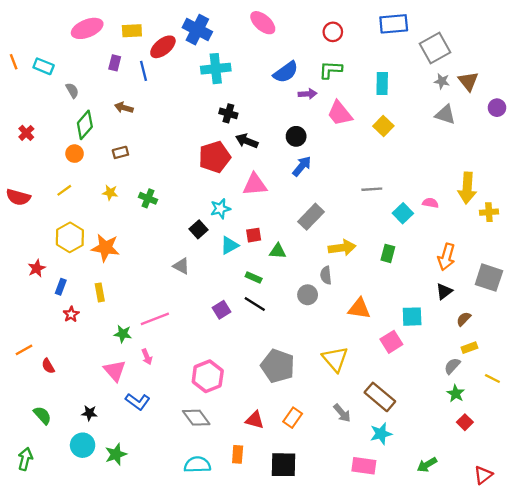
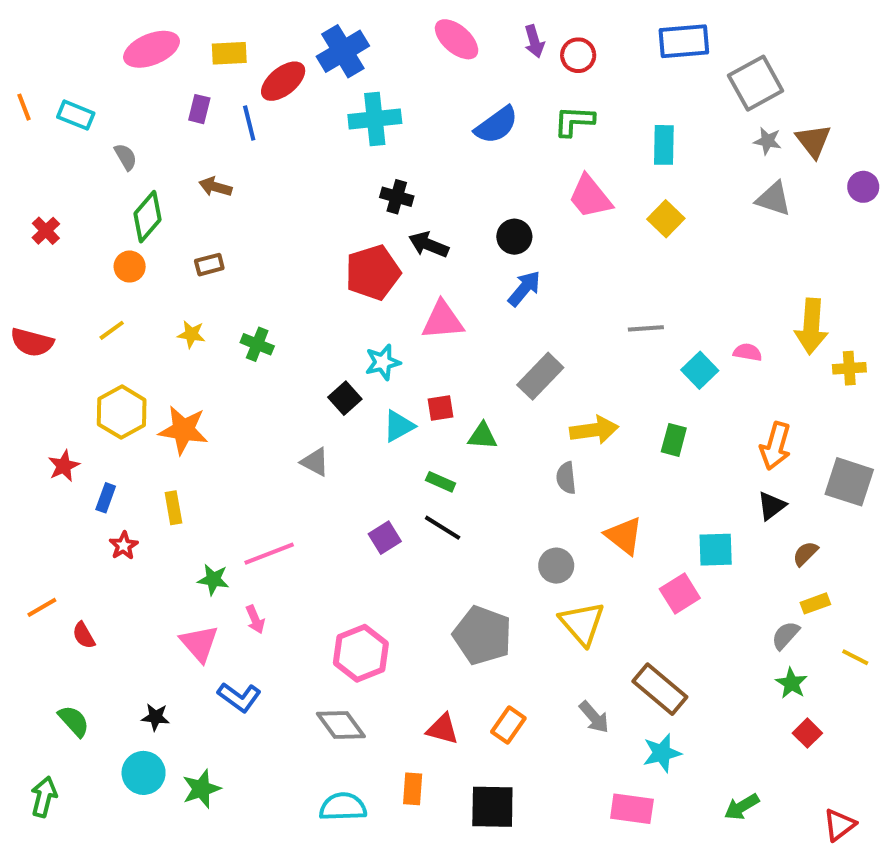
blue cross: (197, 30) -> (343, 51), turned 32
purple arrow: (308, 94) -> (534, 41), moved, turned 78
gray circle: (308, 295) -> (556, 566), moved
orange triangle: (359, 309) -> (624, 536), turned 30

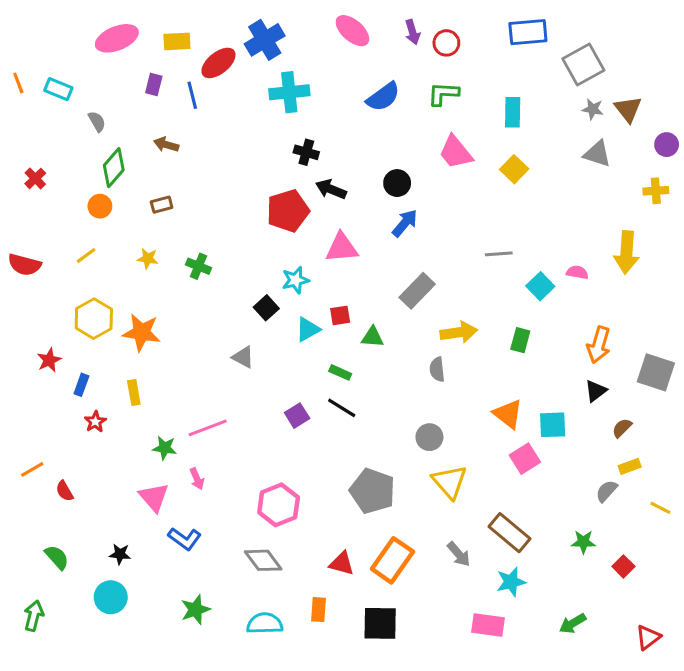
yellow cross: (849, 368) -> (656, 191), moved
orange triangle: (624, 536) -> (508, 414), moved
green star: (791, 683) -> (583, 542), moved, turned -30
orange rectangle: (508, 725) -> (392, 560), size x1.6
green star: (201, 789) -> (195, 610), moved

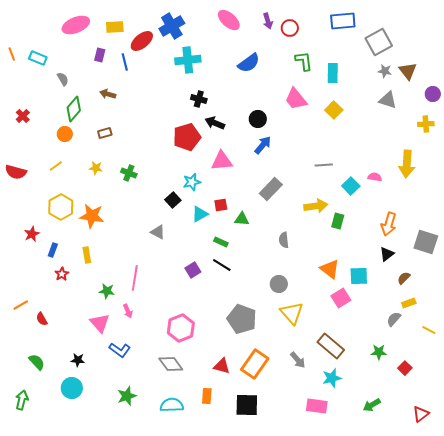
green L-shape: (443, 94) -> (304, 61), moved, turned 80
yellow arrow: (459, 332) -> (316, 206), moved
pink line: (208, 428) -> (135, 278), turned -60

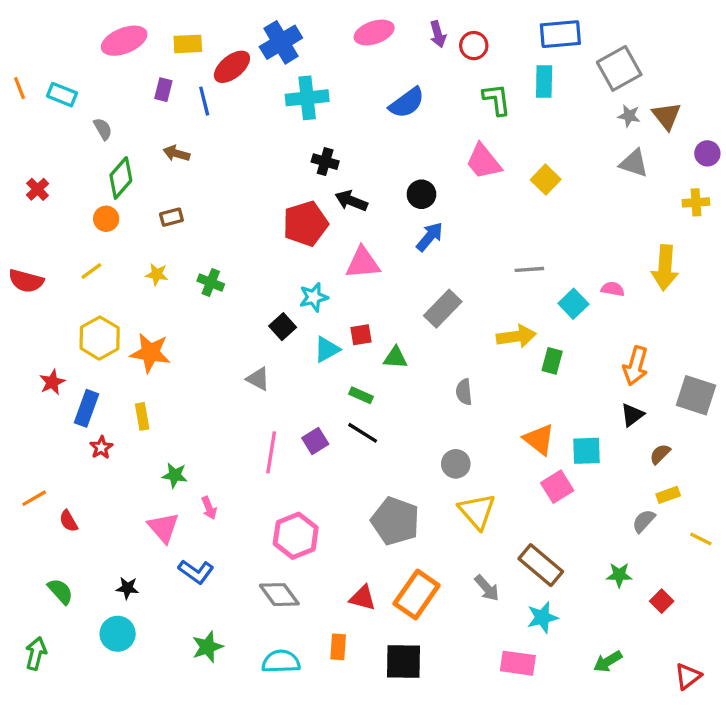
pink ellipse: (229, 20) -> (374, 32), turned -60
cyan rectangle: (333, 73) -> (544, 82), moved
blue rectangle: (53, 250) -> (87, 408), size x1.5
pink line: (135, 278) -> (271, 452), moved

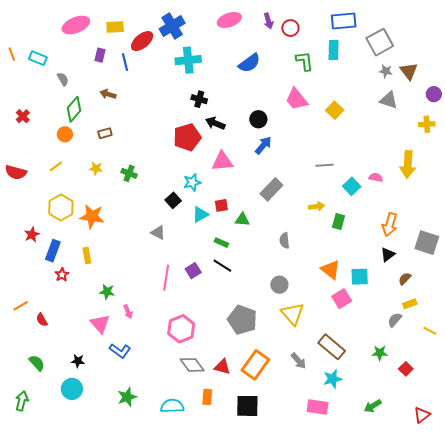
yellow arrow: (516, 336) -> (317, 206), size x0.7
gray diamond: (279, 595) -> (192, 365), moved

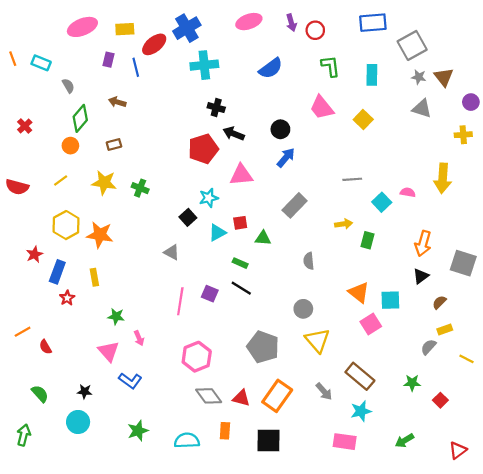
cyan rectangle: (334, 50) -> (372, 75), moved
yellow star: (96, 168) -> (104, 183), size x1.6
purple square: (193, 271) -> (210, 294), turned -35

